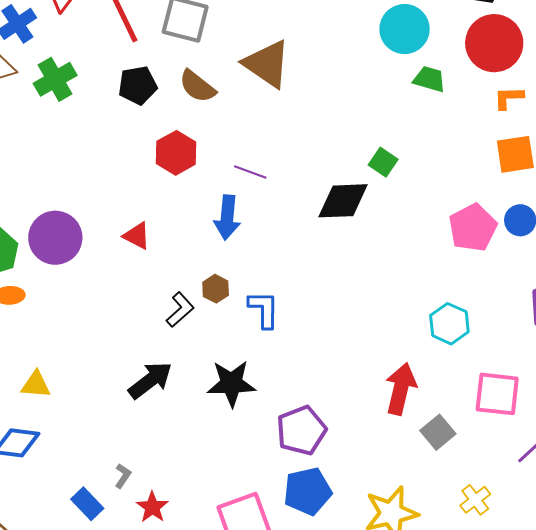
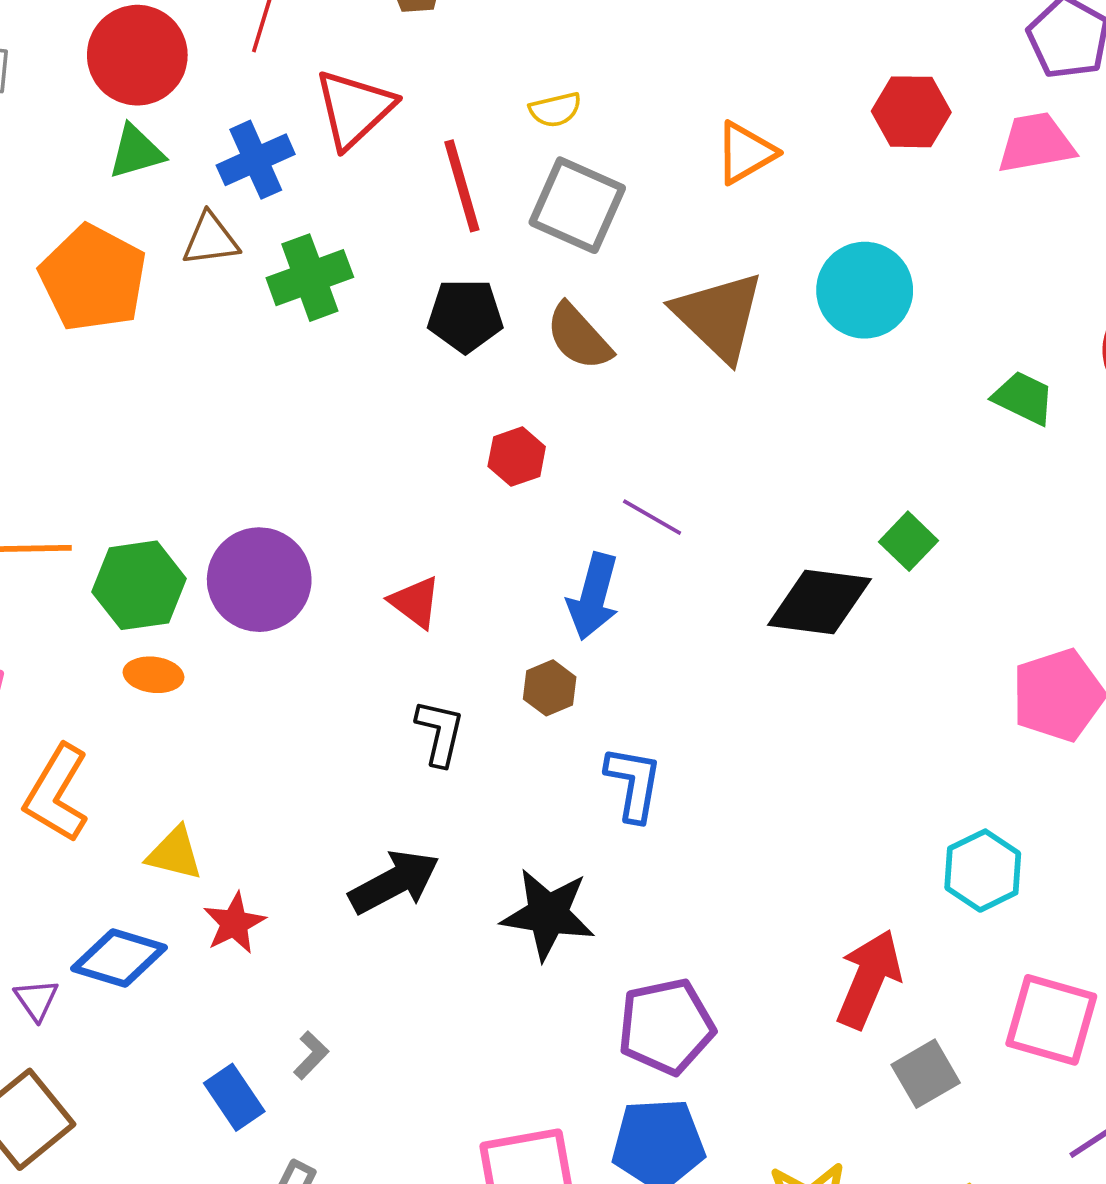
cyan circle: (405, 29) -> (865, 290), moved
red hexagon: (176, 153) -> (517, 457), size x0.7
brown hexagon: (216, 289) -> (550, 688), moved
black L-shape: (180, 310) -> (440, 733), moved, turned -45
red star: (152, 507) -> (234, 923), moved

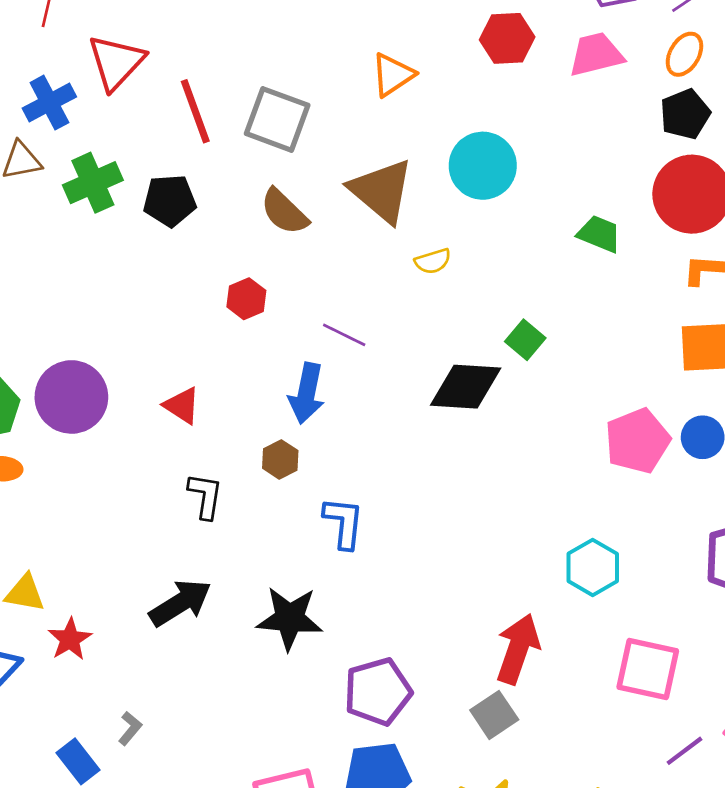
yellow semicircle: (555, 110) -> (433, 261), moved
black pentagon: (465, 316) -> (170, 201), moved
gray square: (926, 1074) -> (494, 715), moved

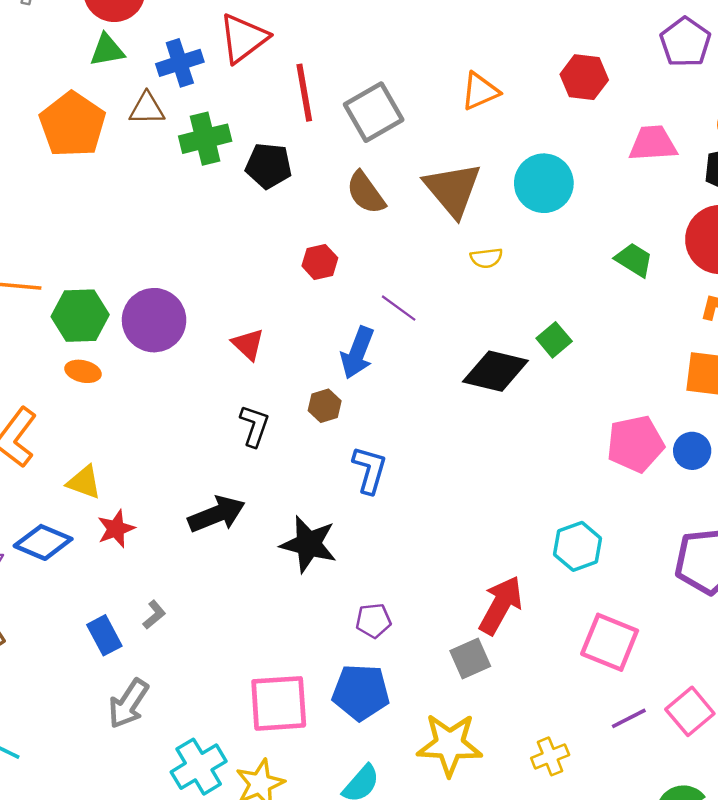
pink trapezoid: (596, 54) -> (653, 143), moved
gray square: (277, 119) -> (374, 112), turned 30
purple pentagon: (378, 692) -> (373, 621), size x0.6

